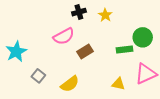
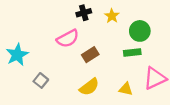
green circle: (143, 37) -> (140, 31), moved
yellow semicircle: (70, 84) -> (89, 87), moved

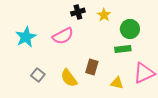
cyan star: (17, 55) -> (26, 37), moved
brown rectangle: (90, 55) -> (92, 67), moved, turned -42
yellow semicircle: (89, 87) -> (69, 78), moved, turned 90

